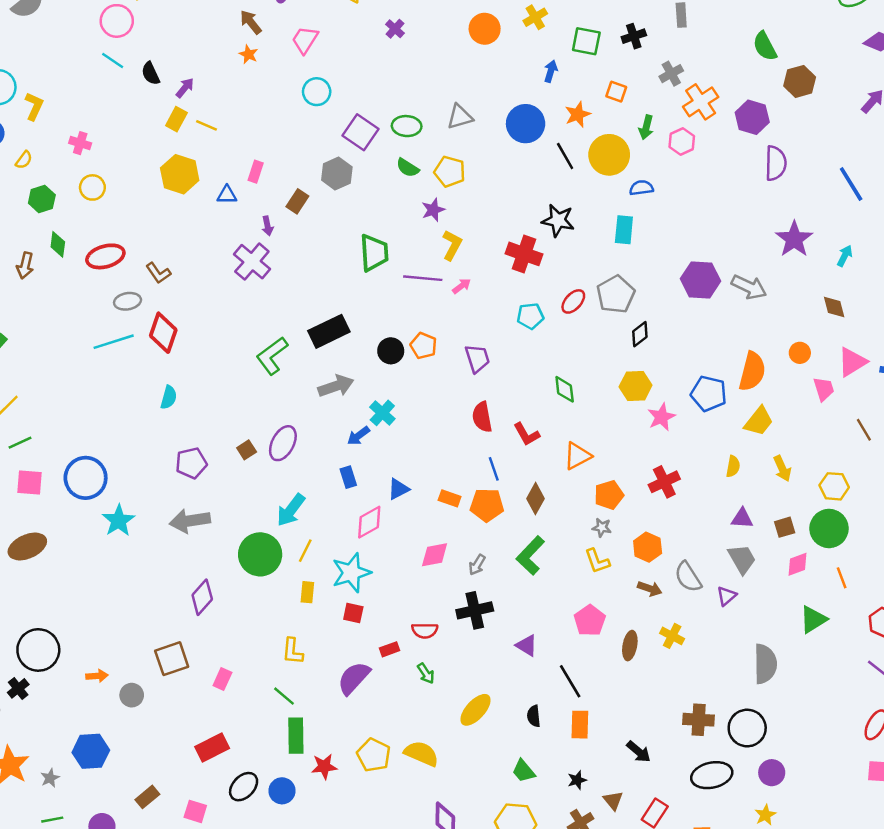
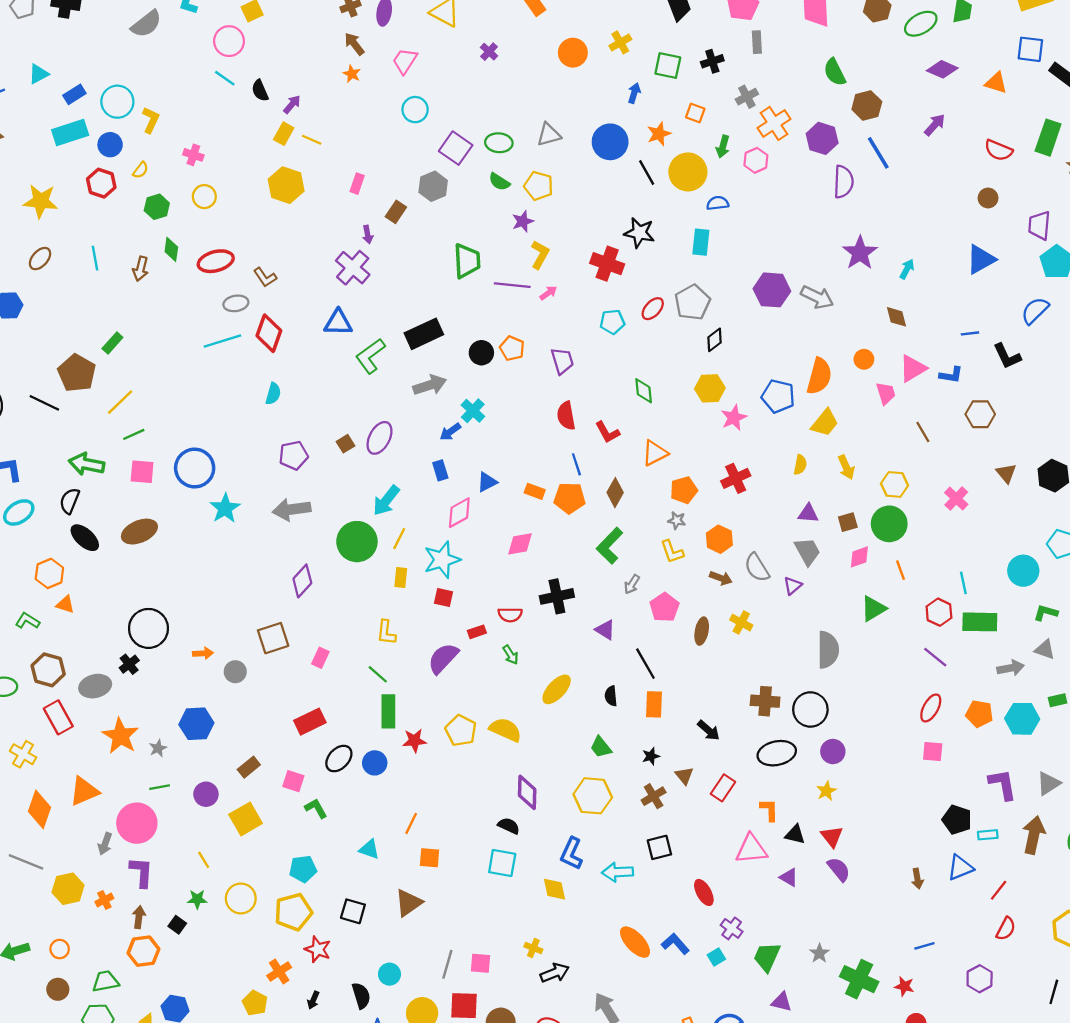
blue line: (851, 184) -> (878, 153), moved
blue triangle: (227, 195) -> (338, 323), moved, size x1.5
gray arrow: (477, 565) -> (632, 584), moved

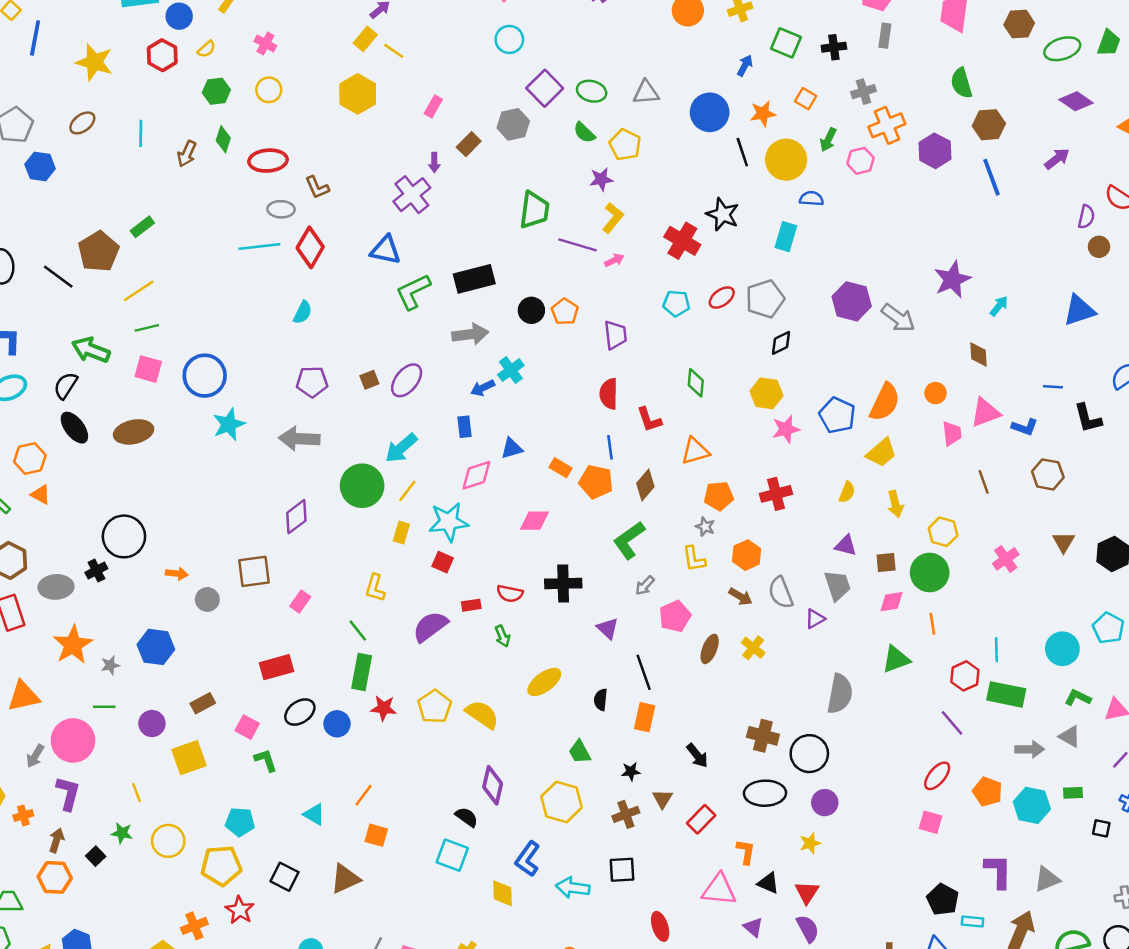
purple semicircle: (843, 182) -> (1086, 217), moved, size x0.7

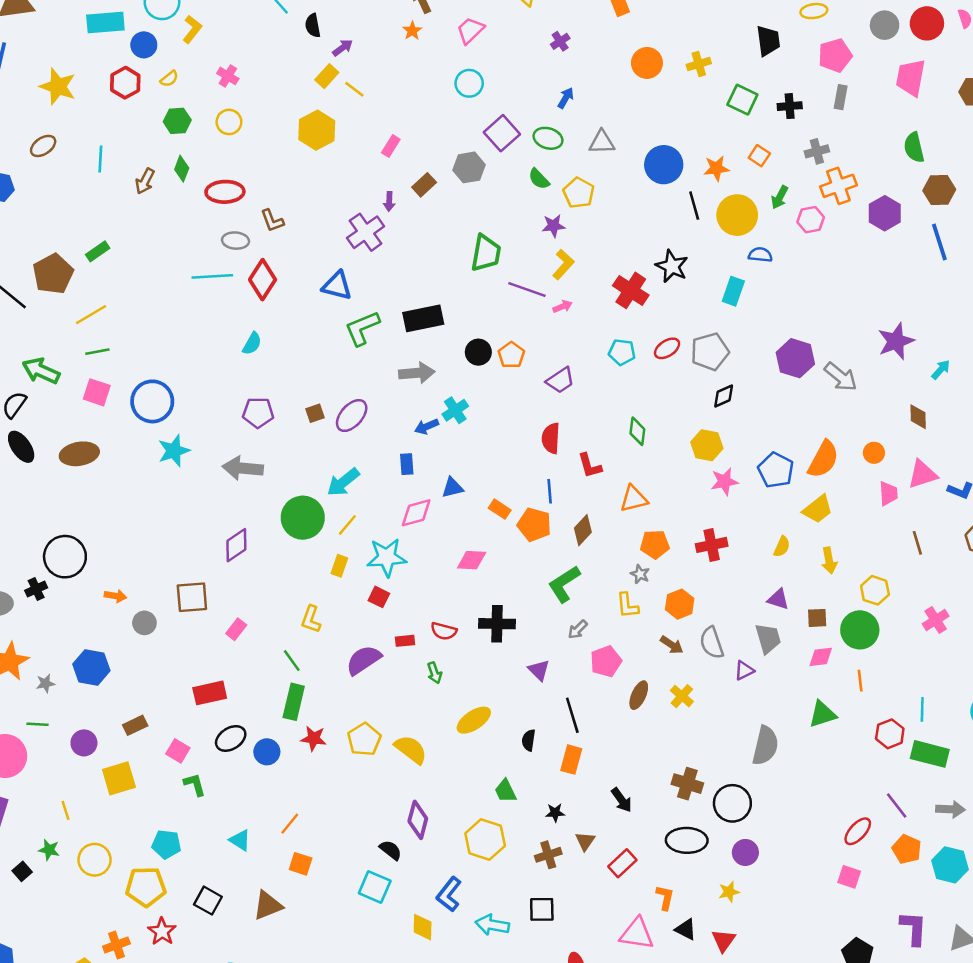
blue arrow: (745, 65) -> (566, 98), moved
purple trapezoid: (616, 335) -> (560, 380), turned 60
purple line: (952, 723) -> (897, 805), moved

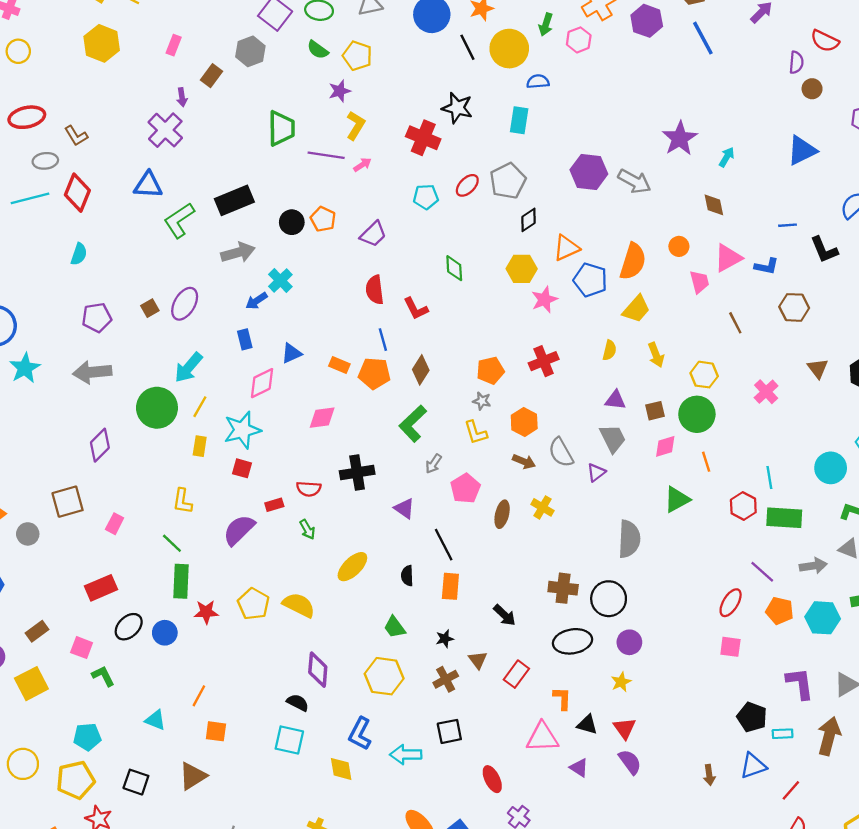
orange triangle: (634, 499) -> (566, 248), moved

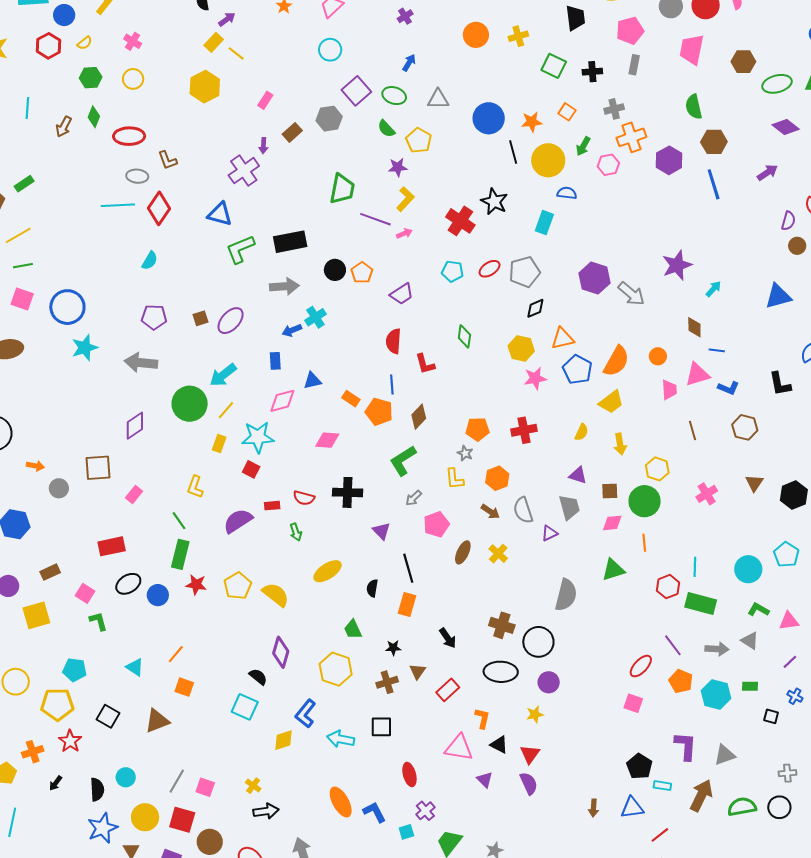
blue line: (788, 225) -> (717, 350), moved
yellow diamond: (341, 769) -> (284, 740), turned 70

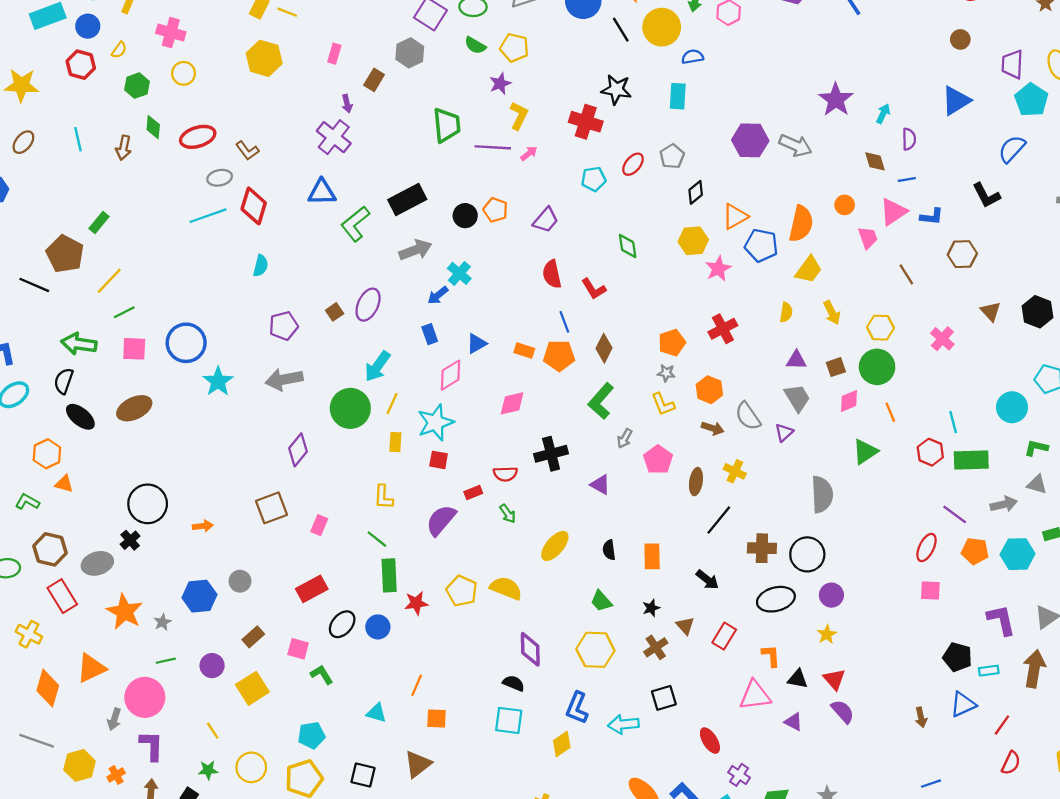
pink cross: (133, 41) -> (171, 33), size x1.4
purple semicircle: (788, 221) -> (909, 139), moved
gray pentagon: (525, 272) -> (672, 156), size x0.7
gray circle: (59, 488) -> (240, 581), moved
black line: (408, 568) -> (719, 520), moved, turned 72

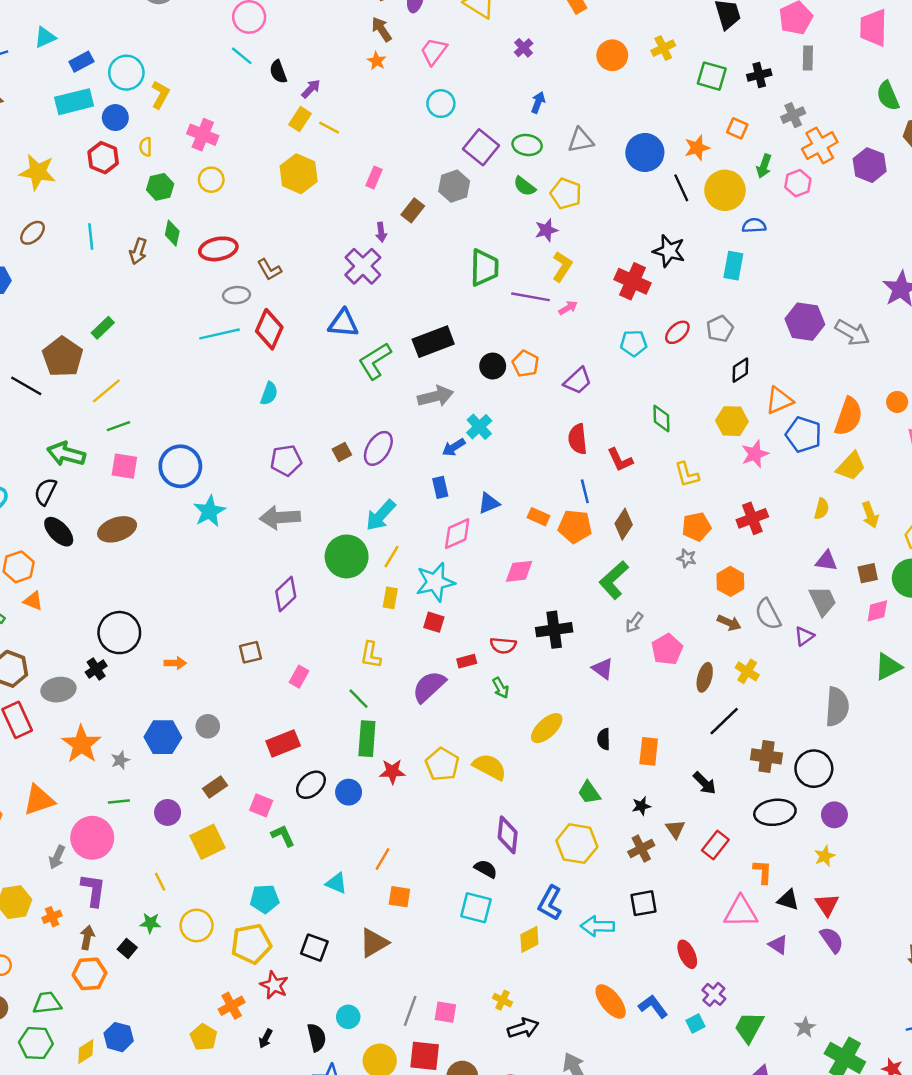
yellow semicircle: (119, 50) -> (146, 147), turned 138
yellow L-shape: (663, 404) -> (687, 474), moved
brown square: (272, 508) -> (250, 652), size x0.7

